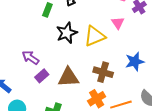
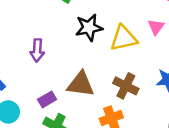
purple arrow: (30, 58) -> (37, 50), turned -132
purple rectangle: (42, 76) -> (47, 99), moved

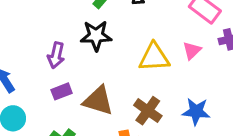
black star: (89, 28) -> (96, 36), moved
purple rectangle: (47, 99) -> (62, 91), moved

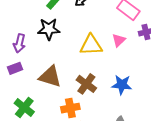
purple rectangle: (62, 91) -> (15, 68), moved

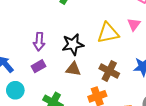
black star: (49, 29) -> (73, 44), moved
brown triangle: (50, 77) -> (73, 69), size x0.7

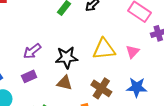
pink triangle: (134, 24) -> (132, 52), moved
purple arrow: (39, 42) -> (32, 51), turned 42

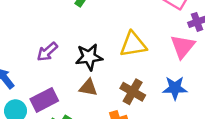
pink triangle: (132, 52) -> (183, 46), moved, size x1.5
purple rectangle: (29, 76) -> (44, 100), moved, size x1.5

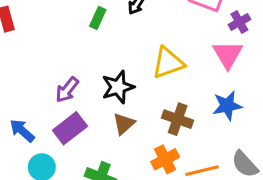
brown triangle: (88, 88) -> (124, 124), turned -42
purple rectangle: (44, 100) -> (70, 128), moved

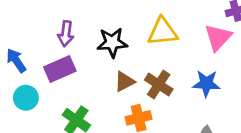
purple arrow: (67, 90) -> (66, 34), turned -45
brown triangle: (124, 124) -> (124, 82), moved

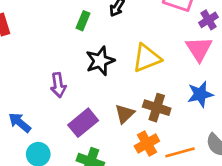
black star: (112, 43) -> (100, 61), moved
purple rectangle: (60, 69) -> (83, 123), moved

